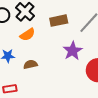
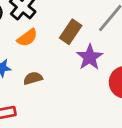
brown rectangle: (59, 21) -> (71, 32), moved, turned -42

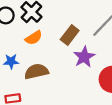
brown semicircle: (33, 78) -> (36, 71), size x1.5

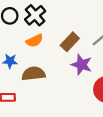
purple star: (84, 57) -> (82, 65), turned -30

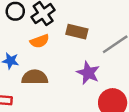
brown rectangle: (70, 42) -> (77, 32), moved, turned 54

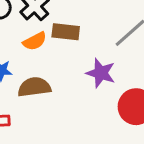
brown rectangle: (77, 32) -> (66, 32), moved

